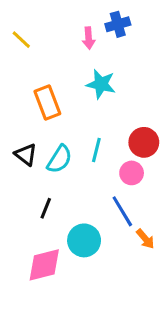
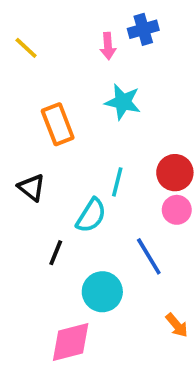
cyan semicircle: (60, 159) -> (91, 215), moved
pink circle: (132, 173) -> (177, 210), moved
orange arrow: (145, 239) -> (177, 325), moved
pink diamond: (44, 265) -> (71, 342), moved

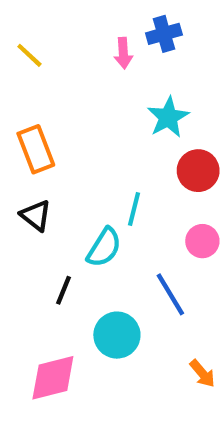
cyan star: (123, 102) -> (168, 117), moved, turned 30
orange rectangle: (58, 124) -> (36, 149), moved
red circle: (175, 173) -> (198, 171), moved
pink diamond: (71, 342) -> (53, 378), moved

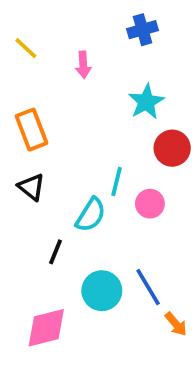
pink arrow: (123, 53) -> (83, 65), moved
pink circle: (202, 241) -> (150, 204), moved
blue line: (170, 294) -> (148, 287), moved

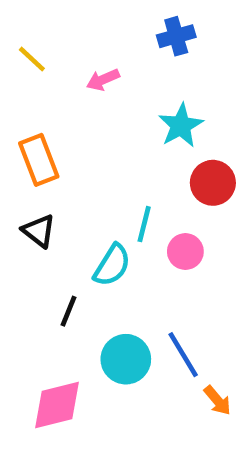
pink arrow: (83, 65) -> (103, 80), turned 70

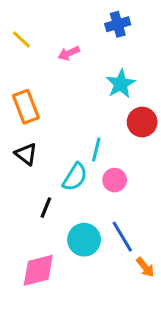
pink circle: (185, 252) -> (115, 180), moved

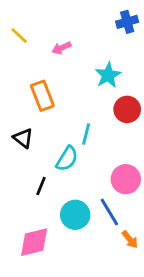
blue cross: (118, 24) -> (127, 22), moved
orange rectangle: (26, 107) -> (42, 96), moved
pink circle: (115, 180) -> (126, 179), moved, size x1.4

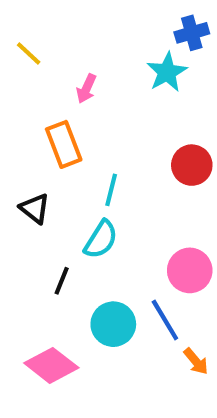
pink arrow: (61, 48) -> (86, 89), moved, turned -42
cyan star: (108, 75) -> (167, 72), moved
cyan line: (86, 134) -> (111, 190), moved
pink diamond: (34, 242) -> (51, 365), turned 52

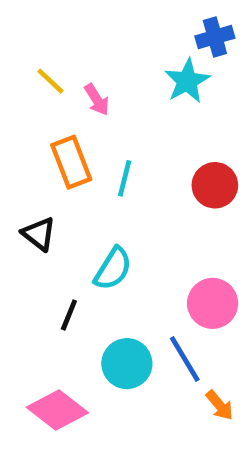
yellow line: (29, 54) -> (50, 81), moved
pink arrow: (86, 89) -> (97, 100), turned -56
cyan line: (111, 190) -> (125, 178), moved

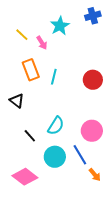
cyan star: (187, 81) -> (60, 26), moved
cyan semicircle: (113, 269) -> (56, 126), moved
black line: (69, 315) -> (30, 136), turned -64

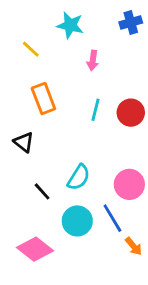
cyan star: (60, 26) -> (70, 25), moved, turned -30
pink arrow: (42, 43) -> (93, 60), moved, turned 40
cyan line: (54, 77) -> (96, 110), moved

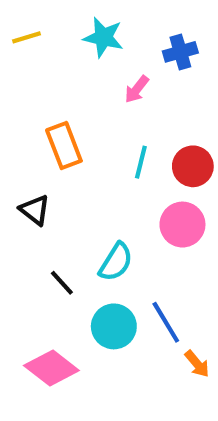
blue cross: (131, 22) -> (180, 52), moved
yellow line: (31, 49) -> (26, 37), moved, turned -60
pink arrow: (93, 60) -> (137, 89), turned 30
pink circle: (129, 184) -> (182, 225), moved

